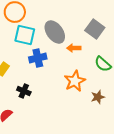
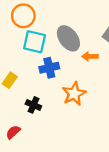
orange star: (75, 81) -> (74, 94), moved

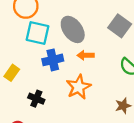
orange arrow: (90, 56) -> (86, 55), moved

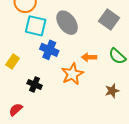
orange arrow: (86, 55) -> (89, 57), moved
blue cross: (53, 60) -> (49, 50), turned 36

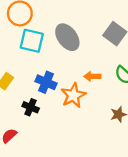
blue cross: (49, 50) -> (46, 82), moved

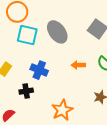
orange star: (73, 95) -> (62, 110), moved
black cross: (31, 107) -> (26, 91), turned -32

